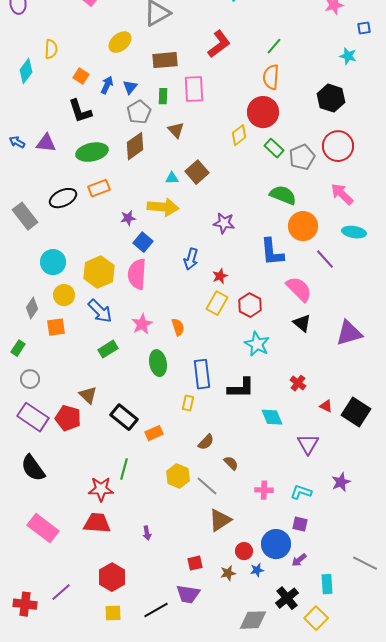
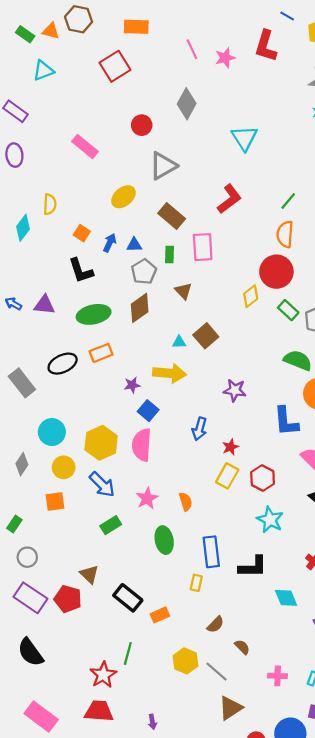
brown rectangle: (165, 60) -> (172, 216), turned 45
blue triangle: (130, 87) -> (134, 245), turned 49
gray diamond: (32, 308) -> (22, 464), moved
red star: (101, 489) -> (103, 675), turned -30

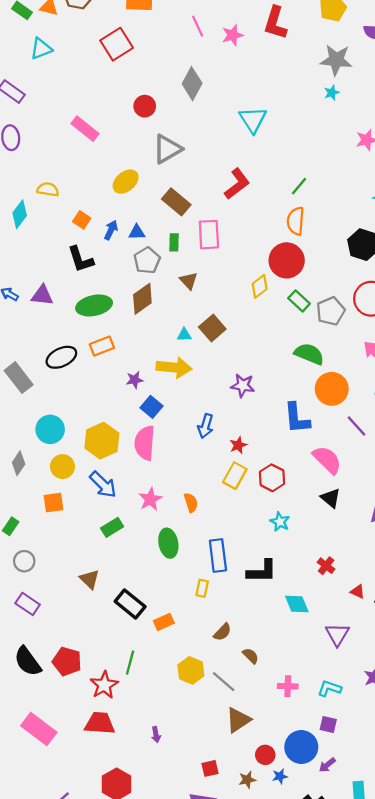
yellow semicircle: (50, 204) -> (48, 189), turned -84
cyan star: (270, 520) -> (280, 522), size x0.7
purple rectangle: (30, 598) -> (28, 604), size x0.7
red pentagon: (68, 599) -> (67, 661), moved

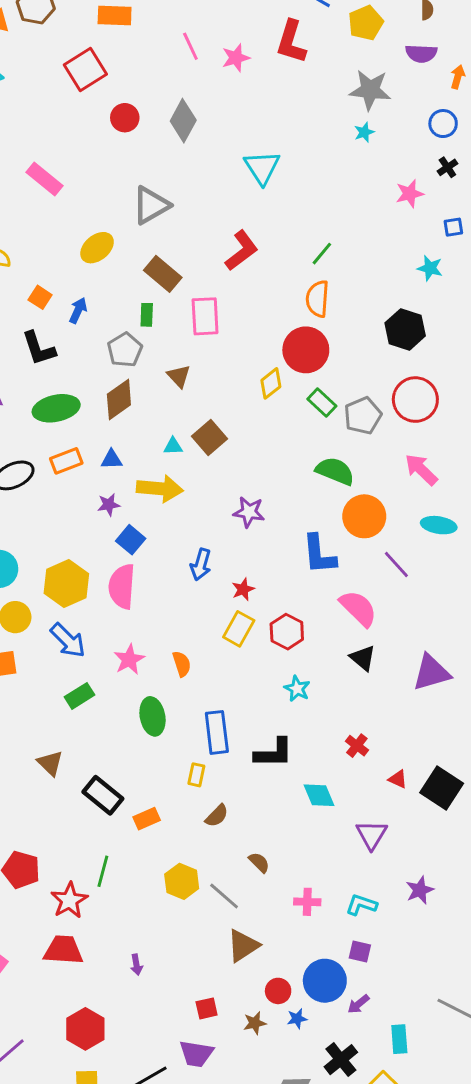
red circle: (145, 106) -> (125, 118), moved
blue triangle: (137, 232) -> (112, 459), moved
green rectangle: (174, 242) -> (147, 315), moved
brown semicircle: (222, 632) -> (217, 816), moved

